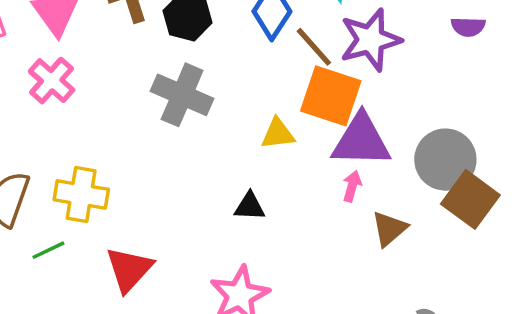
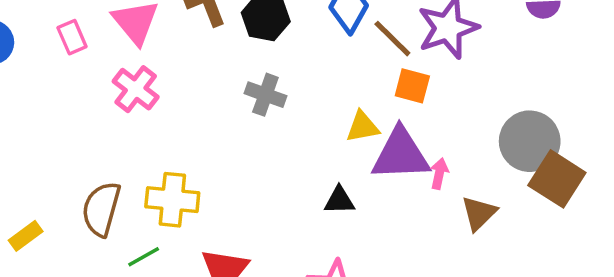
gray cross: (182, 95) -> (265, 95), size x0.7
orange square: (331, 96) -> (412, 86), size x0.6
purple triangle: (361, 141) -> (401, 155), moved

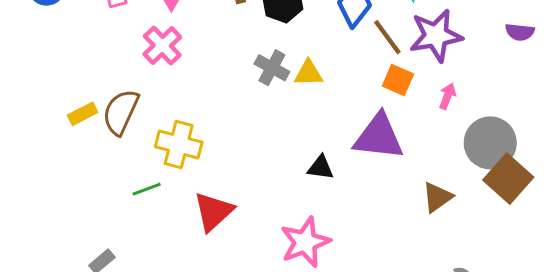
yellow triangle: (363, 127) -> (308, 73), moved
pink arrow: (439, 174) -> (447, 96), moved
brown semicircle: (101, 209) -> (121, 112), moved
yellow rectangle: (26, 236) -> (83, 114), moved

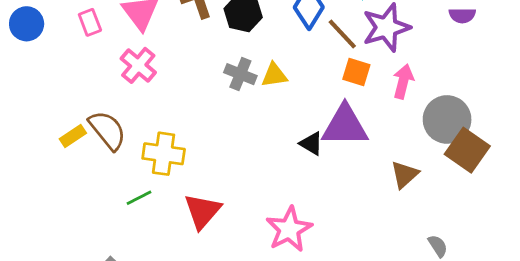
pink arrow: (447, 96) -> (403, 81), size x1.4
brown semicircle: (121, 112) -> (107, 130), turned 123
black triangle: (321, 168) -> (311, 144), moved, turned 30

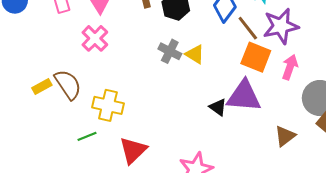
orange square: (356, 72) -> (256, 57), size x1.4
yellow triangle: (274, 75) -> (195, 54), turned 35

